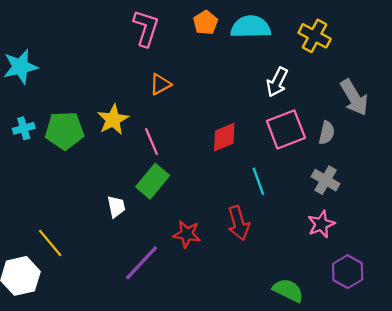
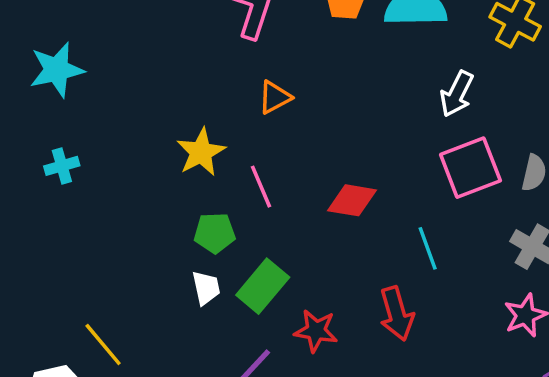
green pentagon: (64, 131) -> (215, 233), moved, size x0.7
red diamond: (224, 137) -> (352, 200), moved, turned 32
green rectangle: (153, 181) -> (263, 286), moved

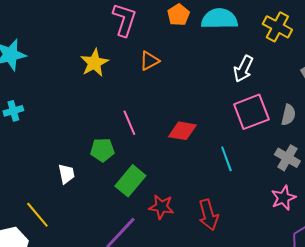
orange triangle: (275, 97) -> (149, 61), moved
yellow star: (201, 152) -> (94, 63), moved
white trapezoid: (206, 288) -> (66, 174), moved
red arrow: (397, 314) -> (208, 215), moved

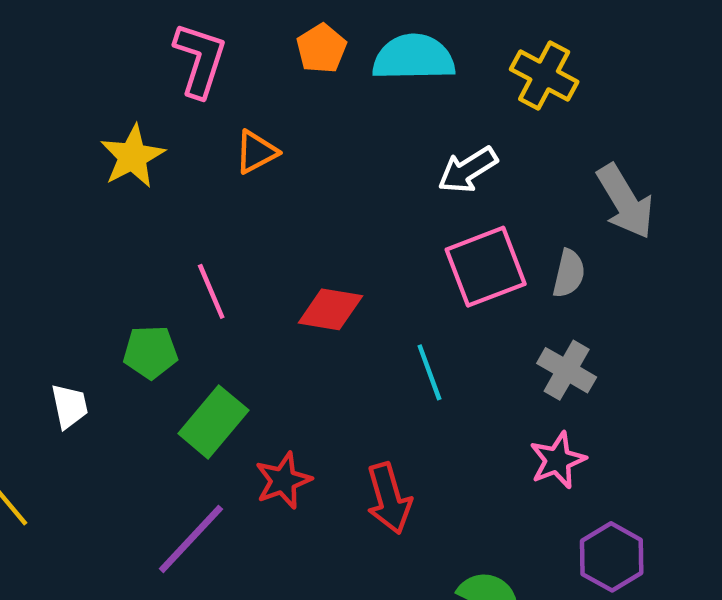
white arrow: (243, 69) -> (468, 170), turned 32
red star: (161, 207) -> (283, 480), turned -30

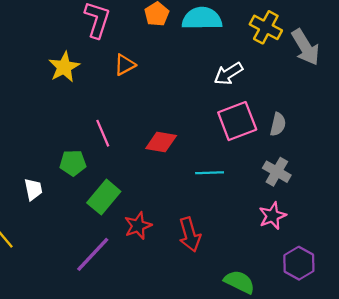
gray arrow: (625, 201) -> (305, 47), moved
cyan line: (429, 372) -> (210, 173), turned -72

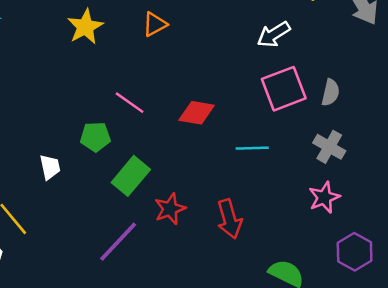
pink line: (103, 133) -> (130, 103), turned -32

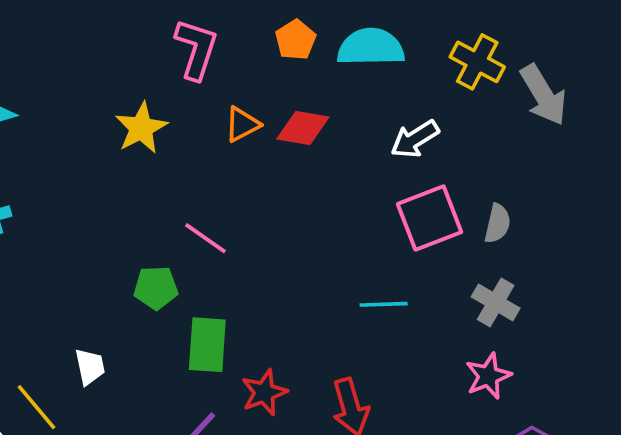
red diamond: (197, 113) -> (303, 128), moved
white trapezoid: (50, 167) -> (90, 367), moved
green rectangle: (131, 176) -> (207, 345), turned -36

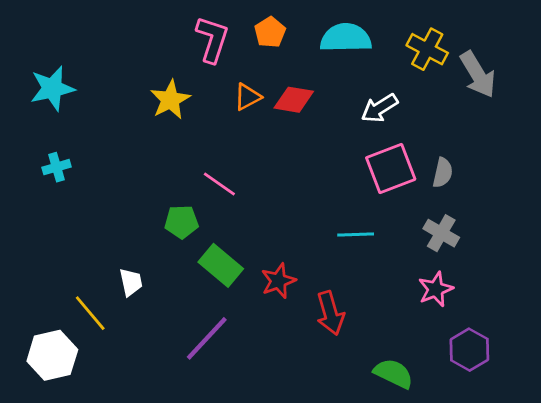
orange pentagon: (295, 40) -> (270, 32), moved
green rectangle: (207, 345) -> (221, 265), turned -54
red star: (264, 392) -> (278, 281), moved

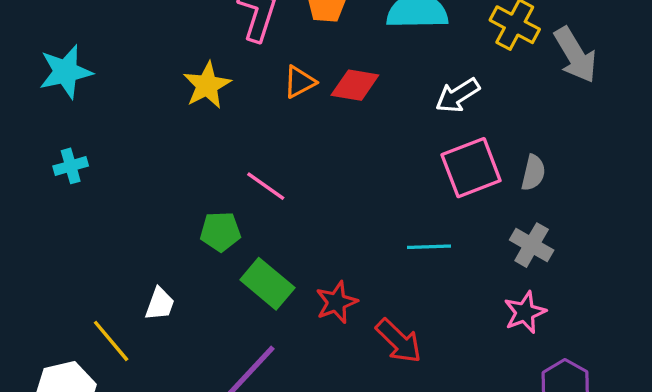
white trapezoid: (131, 282) -> (160, 304), turned 32
red arrow: (330, 313) -> (399, 341), turned -30

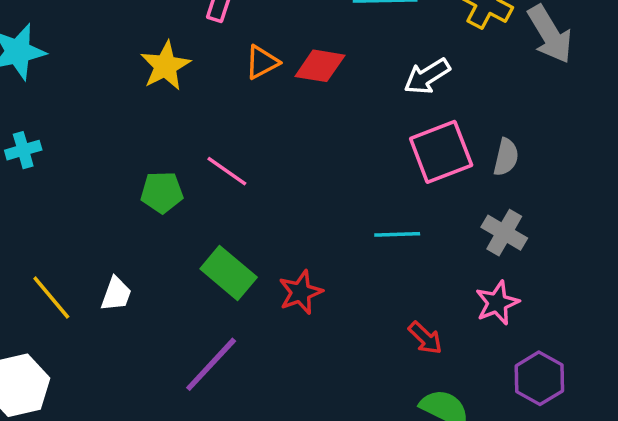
green pentagon: (220, 232) -> (162, 192), moved
yellow line: (111, 341) -> (51, 298), moved
red arrow: (399, 341) -> (425, 338), moved, size x0.7

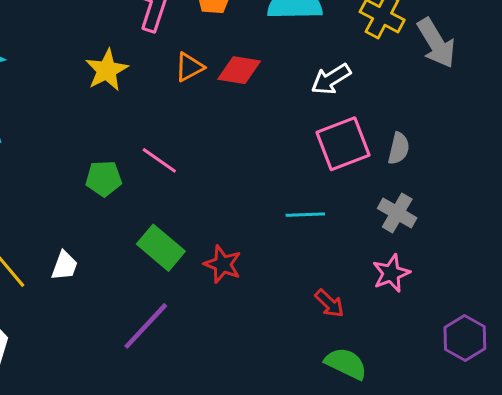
red star: (301, 292) -> (223, 264), turned -30
purple hexagon: (539, 378) -> (465, 338), moved

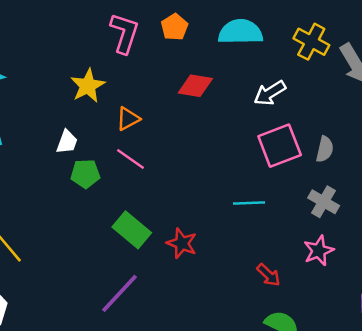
orange triangle: (189, 67) -> (128, 119), moved
white trapezoid: (65, 266) -> (67, 142), moved

